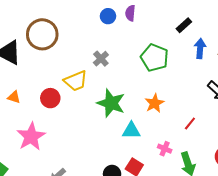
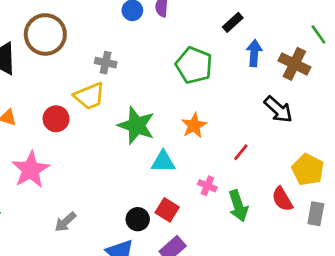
gray cross: (101, 59) -> (106, 63), moved, turned -35

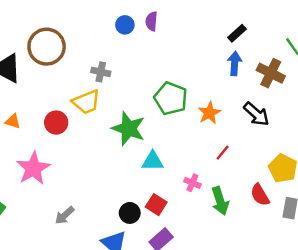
black rectangle: (233, 22) -> (237, 33), moved
green pentagon: (194, 65) -> (171, 98), moved
orange star: (194, 125) -> (209, 113), moved

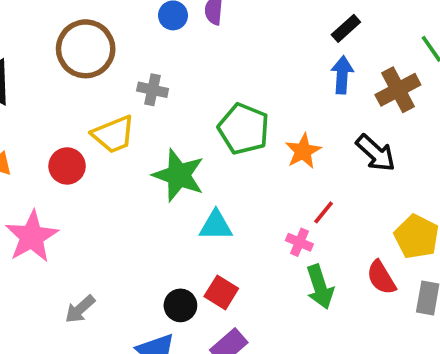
brown circle: (47, 47) -> (86, 49), moved
gray cross: (101, 72) -> (153, 90), moved
brown cross: (271, 73) -> (398, 90), turned 36
pink cross: (192, 183) -> (299, 242), moved

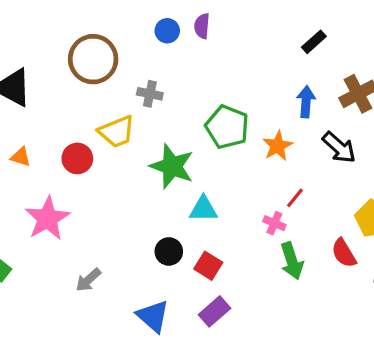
blue arrow: (342, 75) -> (306, 102), moved
black circle: (180, 305) -> (169, 251), moved

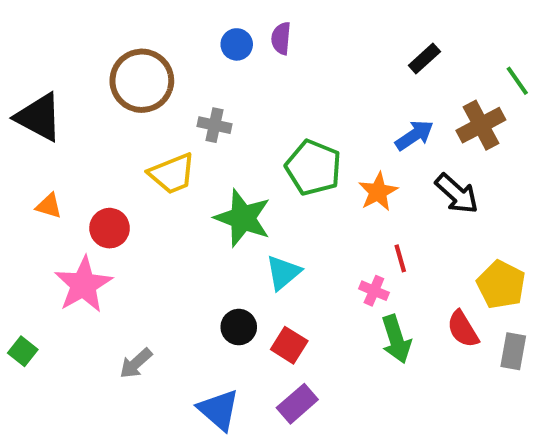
blue arrow: (306, 102) -> (414, 135), turned 52
red circle: (77, 158) -> (110, 228), moved
red line: (295, 198) -> (400, 258), turned -55
cyan triangle: (203, 209) -> (283, 273), turned -40

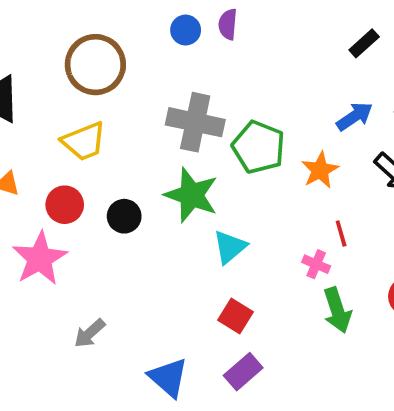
gray cross: (215, 125) -> (195, 122), moved, size x1.8
yellow trapezoid: (172, 174) -> (84, 141), moved
black circle: (239, 327) -> (124, 216), moved

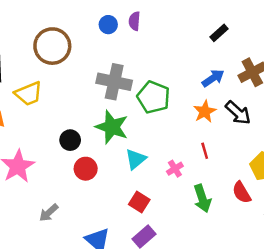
yellow trapezoid: (84, 141) -> (28, 94), moved
orange star: (320, 170) -> (205, 112), moved
red circle: (65, 205) -> (86, 169), moved
pink cross: (316, 264) -> (175, 169), moved, turned 35

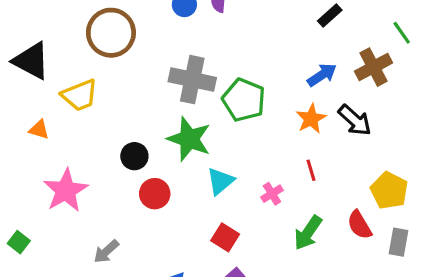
green arrow: (202, 198) -> (308, 233), turned 52

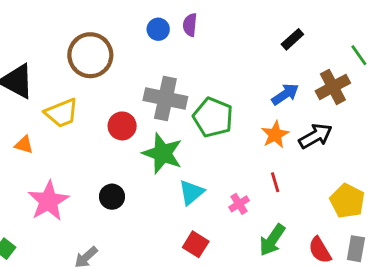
black arrow: (355, 120) -> (316, 136), turned -72
black circle: (134, 156) -> (112, 197), moved
red circle: (155, 194) -> (122, 126), moved
red semicircle: (359, 225) -> (320, 250), moved

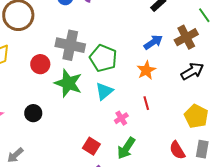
black arrow: (316, 136) -> (192, 71), moved
cyan triangle: (191, 192) -> (104, 91), moved
green arrow: (272, 240) -> (126, 148), moved

